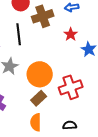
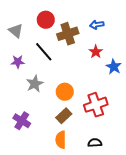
black line: (19, 34) -> (44, 52), turned -35
orange circle: (40, 74) -> (65, 92), size x0.7

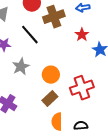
orange semicircle: (61, 140) -> (57, 122), moved

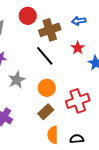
black line: (30, 35) -> (45, 56), moved

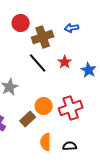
red star: (78, 48) -> (65, 62), moved
orange circle: (47, 88) -> (44, 106), moved
brown rectangle: (46, 112) -> (28, 119), moved

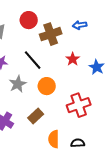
black line: (38, 63) -> (33, 60), moved
orange circle: (44, 106) -> (47, 86), moved

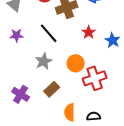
gray star: (18, 84) -> (44, 61), moved
orange circle: (47, 86) -> (76, 63), moved

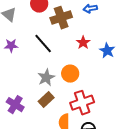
gray star: (44, 61) -> (46, 78), moved
red cross: (95, 78) -> (82, 103), moved

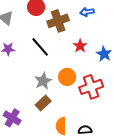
red cross: (82, 103) -> (91, 87), moved
purple cross: (15, 105) -> (12, 118), moved

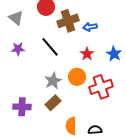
blue arrow: (87, 12) -> (90, 27), moved
red star: (80, 46) -> (87, 54), moved
purple cross: (12, 118) -> (22, 107), moved, turned -30

